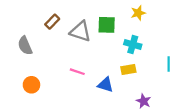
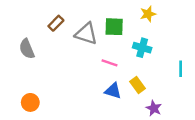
yellow rectangle: (128, 70) -> (137, 85), moved, turned 64
pink line: (77, 72) -> (110, 63), moved
orange circle: (31, 85) -> (30, 102), moved

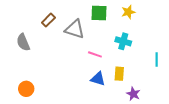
green square: (114, 27) -> (99, 13), moved
yellow rectangle: (137, 85) -> (119, 74), turned 40

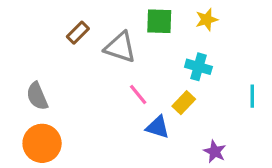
gray semicircle: (23, 42) -> (37, 96), moved
pink line: (95, 54) -> (138, 94), moved, turned 32
yellow rectangle: (119, 74) -> (184, 103), moved, turned 40
orange circle: (26, 89) -> (42, 143), size x1.5

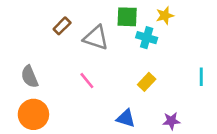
cyan cross: (198, 67) -> (147, 38), moved
pink line: (138, 94) -> (87, 81), moved
blue triangle: (158, 127) -> (126, 118), moved
purple star: (215, 151) -> (171, 121), turned -30

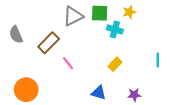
brown rectangle: (62, 26) -> (49, 43), moved, size x1.5
gray triangle: (96, 38) -> (73, 16), moved, turned -45
gray semicircle: (30, 77) -> (16, 35), moved

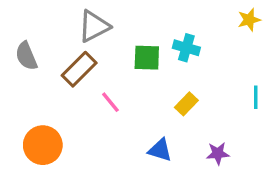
yellow star: (129, 12) -> (249, 20), moved
green square: (100, 13) -> (147, 58), moved
gray triangle: (73, 16) -> (94, 26), moved

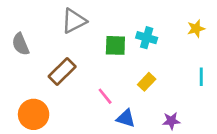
yellow star: (249, 20) -> (196, 29), moved
brown rectangle: (79, 69) -> (62, 71), moved
pink line: (110, 102) -> (105, 96), moved

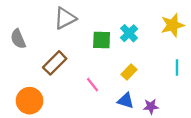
yellow star: (196, 29) -> (173, 25), size x1.5
cyan cross: (147, 38) -> (129, 33), turned 30
blue triangle: (126, 118) -> (126, 101), moved

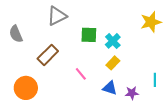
cyan cross: (129, 33) -> (113, 41), moved
cyan line: (177, 67) -> (155, 80), moved

